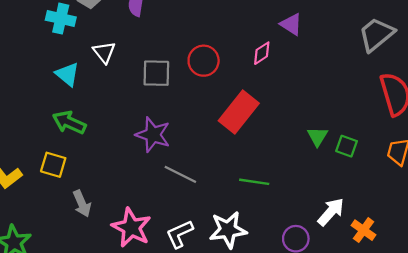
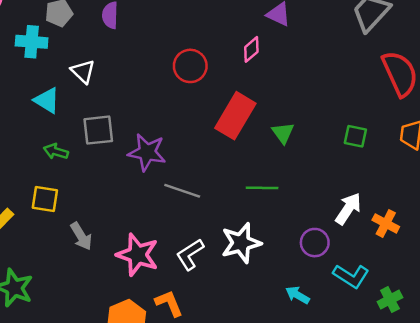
gray square: (156, 73) -> (98, 130), moved
green arrow: (69, 122) -> (56, 152), size x0.7
green triangle: (317, 136) -> (283, 133), moved

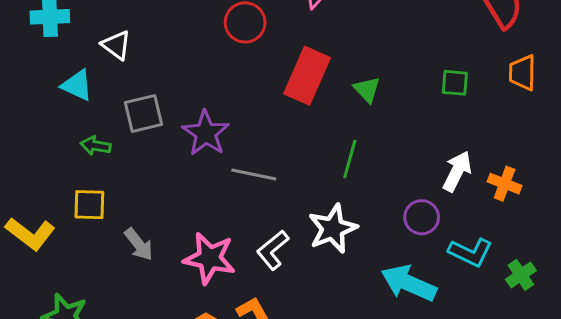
purple star: (147, 152) -> (206, 133), turned 30
green line: (262, 188) -> (350, 159), turned -68
cyan arrow: (298, 295) -> (409, 283), size x1.8

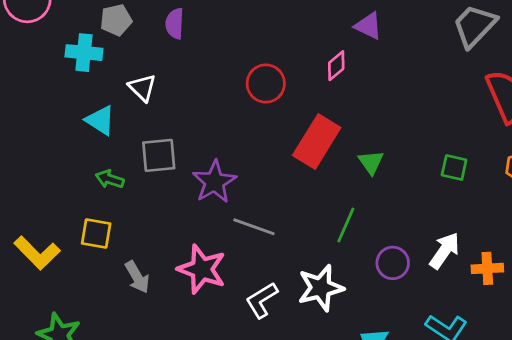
orange cross: (505, 184) -> (487, 268), turned -32
purple circle: (422, 217) -> (393, 263), moved
pink star: (209, 258) -> (202, 269), moved

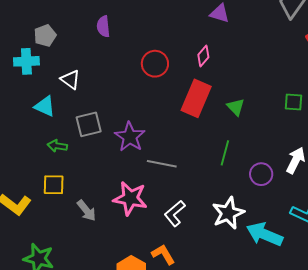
purple semicircle: (175, 24) -> (103, 26), moved
pink diamond: (336, 66) -> (203, 56), moved
white star: (321, 288) -> (228, 213), moved

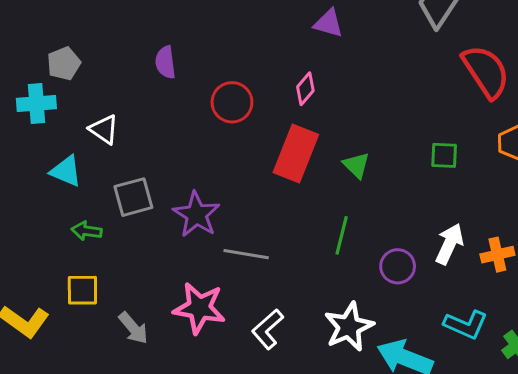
purple semicircle: (103, 26) -> (165, 62), moved

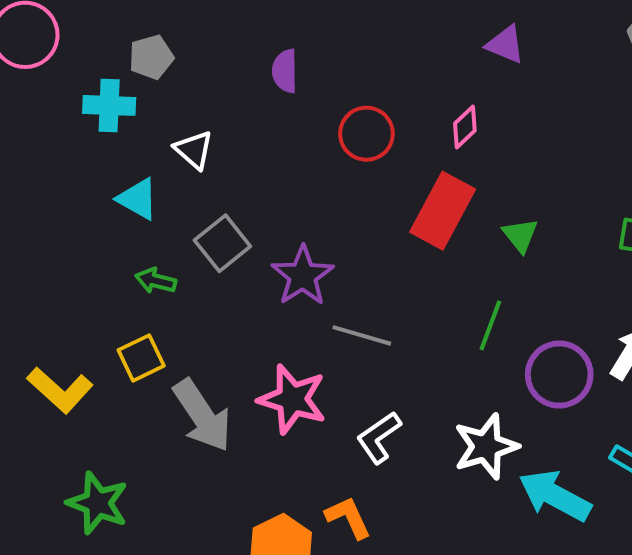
gray square: (133, 197) -> (222, 243), turned -30
purple circle: (398, 266) -> (559, 375), size x1.4
yellow square: (82, 290) -> (141, 358), turned -32
gray arrow: (133, 328) -> (202, 416), size x1.6

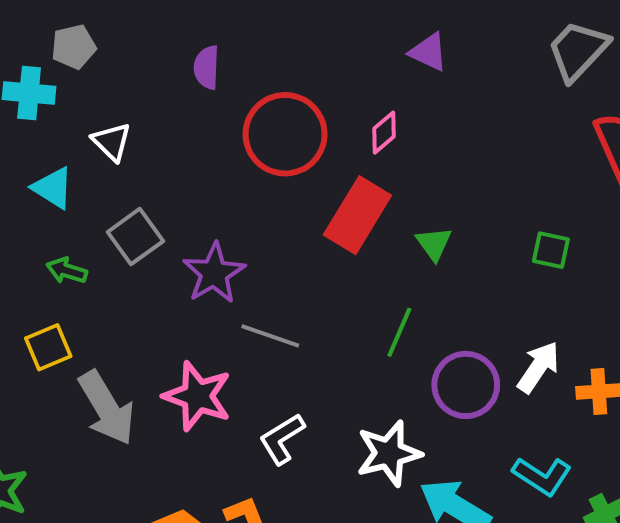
red circle: (366, 134) -> (285, 134), size x1.5

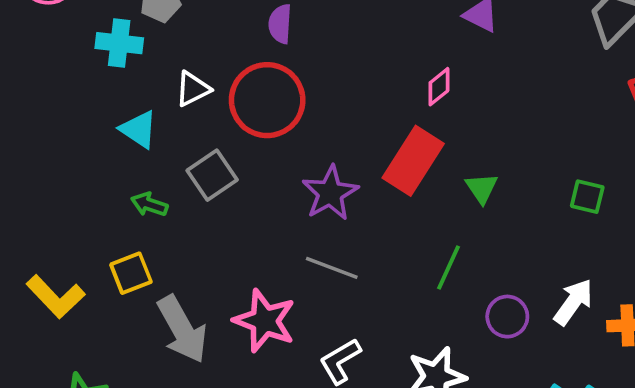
red circle: (285, 134) -> (267, 100), moved
white triangle: (112, 142) -> (193, 89), turned 48
purple star: (214, 273) -> (330, 193), moved
purple circle: (466, 385) -> (507, 317), size x0.7

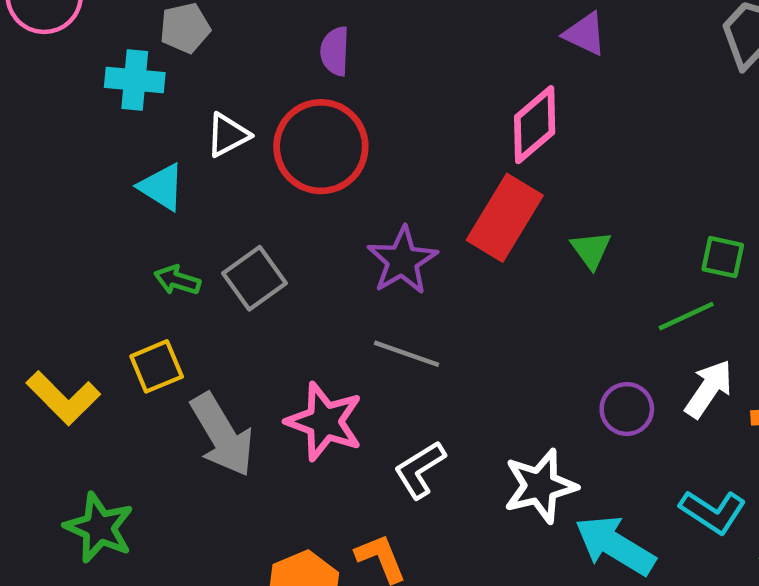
pink diamond: (439, 87) -> (535, 125), size x1.6
gray square: (212, 175) -> (255, 278), moved
green line: (448, 267) -> (686, 316), moved, turned 42

